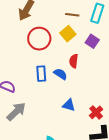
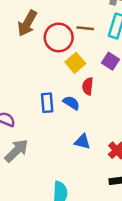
yellow square: (68, 34) -> (75, 63), moved
red circle: (39, 39) -> (59, 37), moved

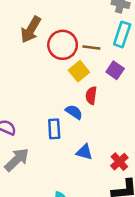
brown line: (85, 28) -> (91, 48), moved
blue rectangle: (47, 103) -> (54, 129), moved

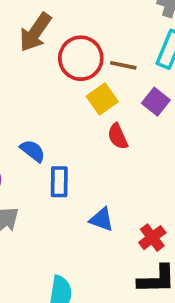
red semicircle: (91, 95) -> (118, 136), turned -36
blue semicircle: (74, 112) -> (33, 151), moved

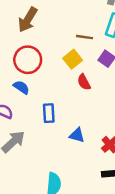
red circle: (81, 58) -> (28, 60), moved
blue semicircle: (33, 151) -> (21, 87), moved

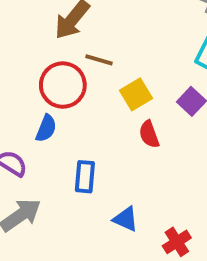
brown line: (85, 37) -> (99, 60), moved
blue semicircle: (21, 87) -> (46, 128), turned 70

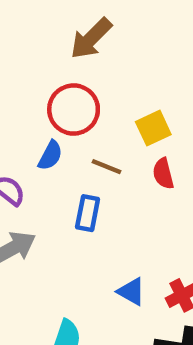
brown line: (99, 60) -> (107, 167), moved
blue triangle: (126, 219) -> (131, 292), moved

